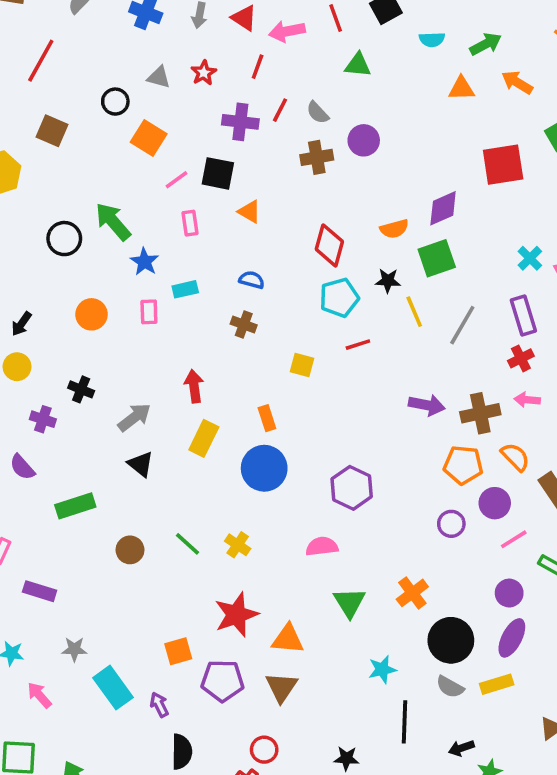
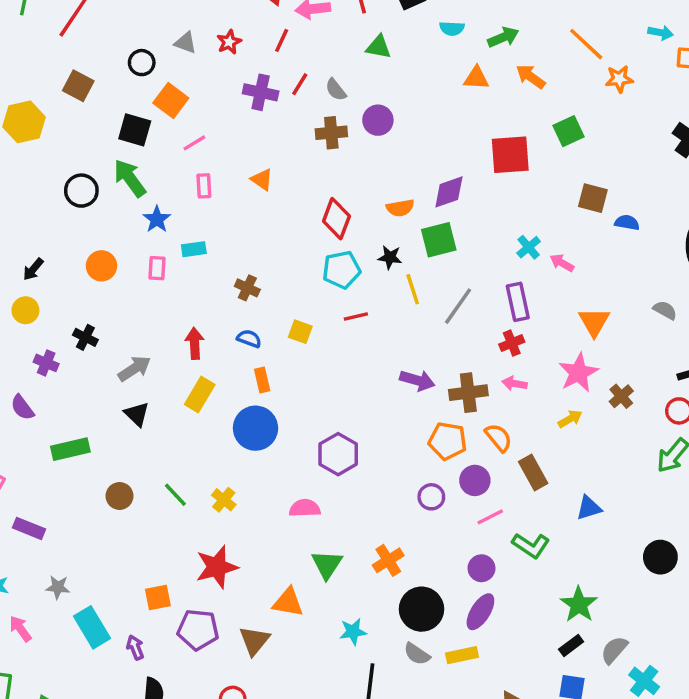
black square: (218, 173) -> (135, 130), moved
blue semicircle: (252, 280) -> (249, 339), moved
orange triangle: (288, 639) -> (288, 602), moved

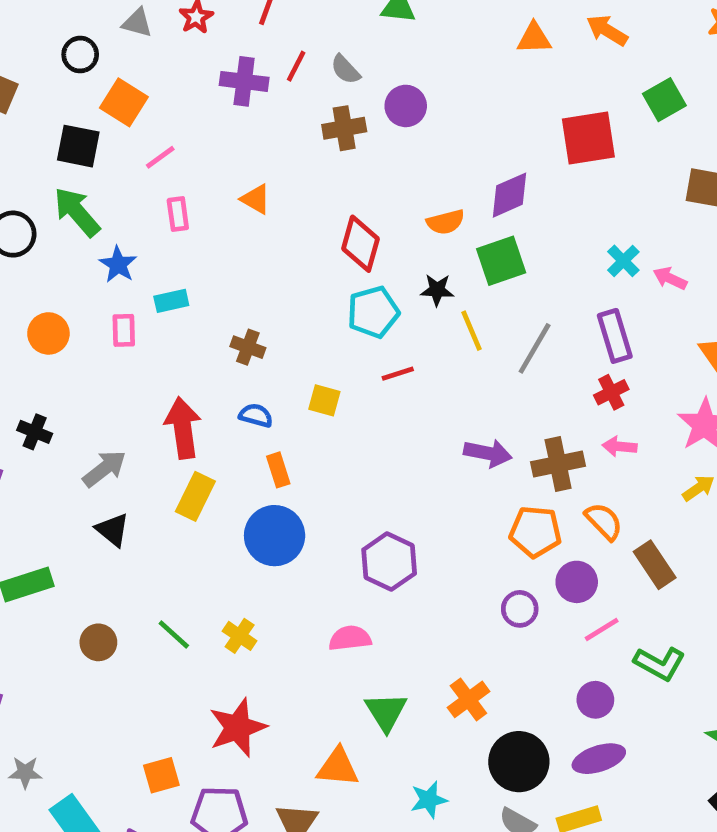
red arrow: (195, 343) -> (183, 428), size x1.4
purple ellipse: (480, 612) -> (599, 759), turned 45

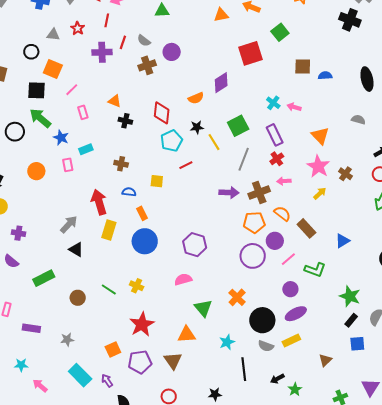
green square: (501, 261) -> (238, 126), moved
gray line: (535, 348) -> (244, 159), moved
black cross: (35, 432) -> (125, 121), moved
purple circle: (520, 609) -> (253, 256), size x1.6
gray star: (25, 772) -> (67, 340), moved

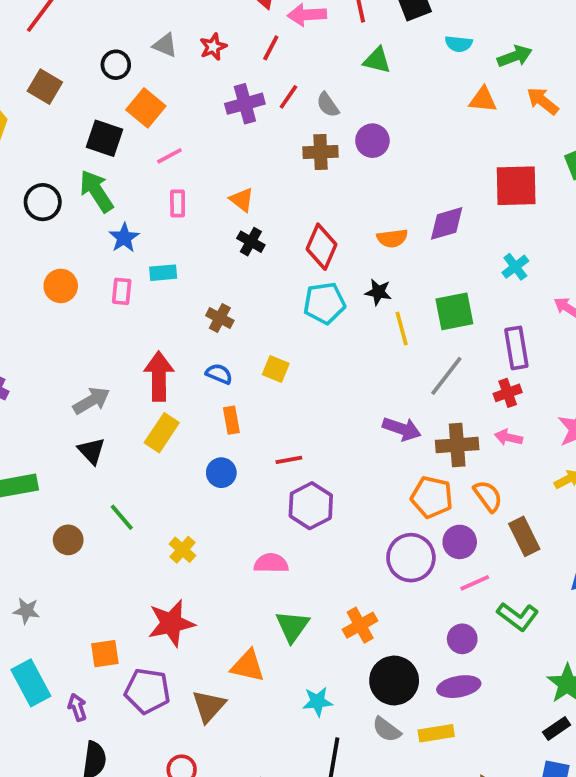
purple cross: (102, 52) -> (245, 104), turned -30
cyan cross: (273, 103) -> (515, 267), moved
red line: (186, 165) -> (289, 460), moved
blue circle: (145, 241) -> (221, 473), size x0.6
green line: (109, 290) -> (122, 517), moved

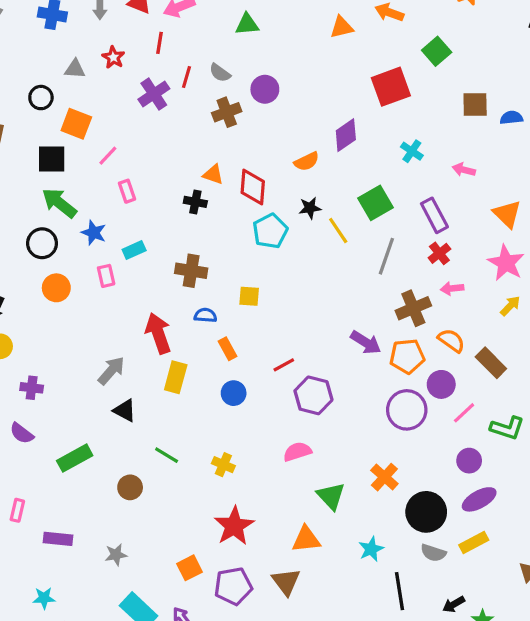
orange triangle: (242, 200) -> (213, 174), moved
black circle: (43, 202) -> (42, 243), moved
brown cross: (220, 318) -> (191, 271), size x1.4
purple arrow: (402, 429) -> (366, 342), moved, turned 32

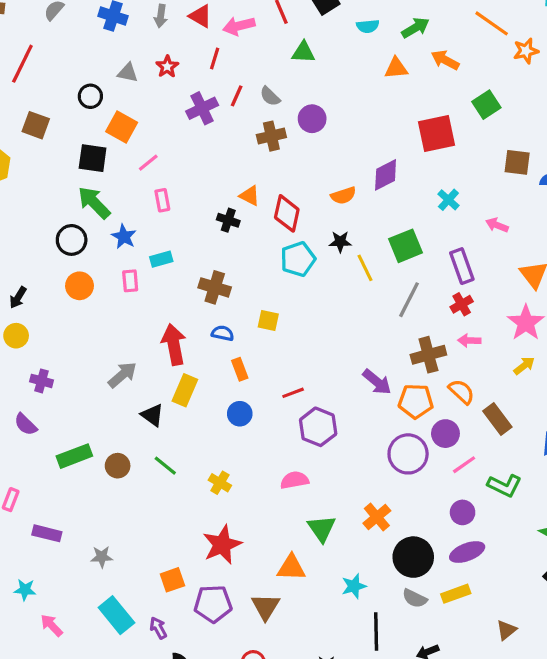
black triangle: (125, 410) -> (152, 415), moved
brown circle: (130, 487) -> (118, 466), moved

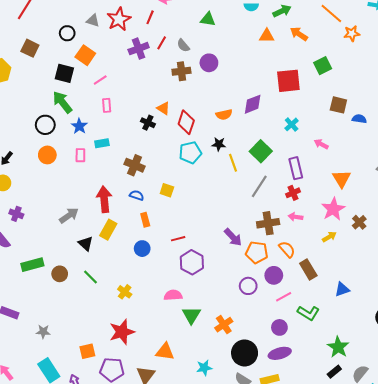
red star: (167, 67) -> (119, 19), size x1.6
green square: (406, 246) -> (261, 151), turned -30
purple circle: (408, 454) -> (248, 286), size x0.7
green triangle: (322, 528) -> (191, 315), moved

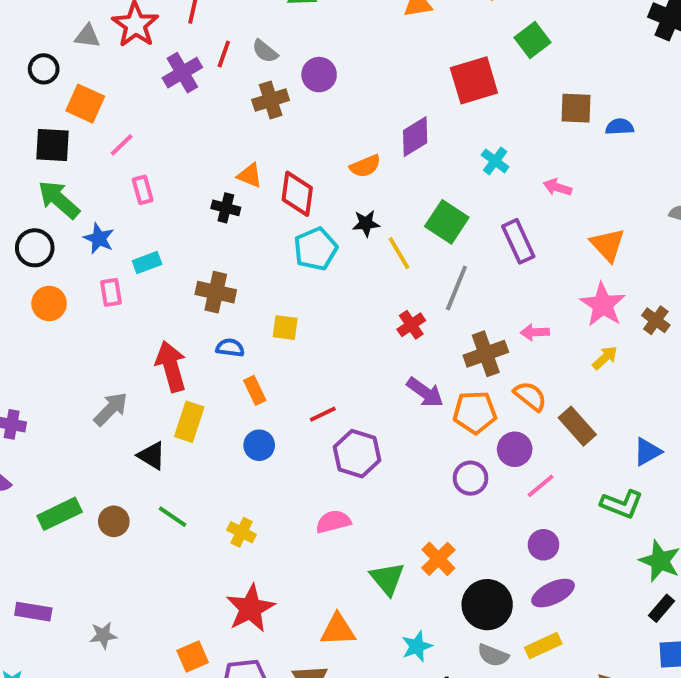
red cross: (293, 193) -> (411, 325), moved
green L-shape: (308, 313) -> (622, 504), moved
green triangle: (191, 315) -> (387, 579), moved

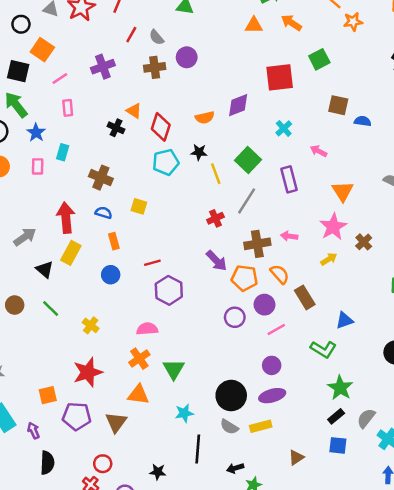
purple cross: (182, 73) -> (103, 67), moved
cyan rectangle: (147, 262) -> (63, 152), turned -63
orange cross: (438, 559) -> (139, 359), moved

